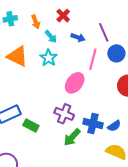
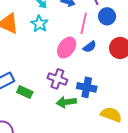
blue semicircle: (114, 126) -> (90, 47), moved
green arrow: (72, 137) -> (66, 102), turned 42

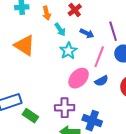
cyan star: (39, 24) -> (68, 51), moved
purple cross: (57, 79) -> (65, 108), turned -30

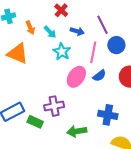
orange arrow: (47, 13) -> (30, 28), moved
purple cross: (65, 108) -> (54, 106), moved
blue cross: (92, 121) -> (108, 115), moved

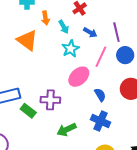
blue semicircle: (99, 76) -> (100, 95), moved, turned -96
green arrow: (77, 131) -> (66, 130), turned -30

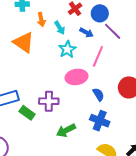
purple line: (116, 32) -> (113, 31), turned -30
blue circle: (125, 55) -> (100, 13), moved
pink ellipse: (79, 77) -> (77, 77), turned 35

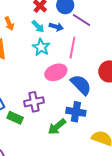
cyan arrow: (60, 28) -> (38, 26), moved
blue semicircle: (98, 94) -> (81, 85), size x1.6
blue cross: (100, 121) -> (76, 112), moved

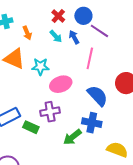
blue arrow: (56, 27) -> (74, 37), turned -136
cyan star: (41, 47) -> (40, 67), moved, turned -30
pink ellipse: (56, 72) -> (61, 84), moved

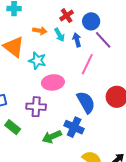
orange arrow: (27, 33) -> (40, 31), moved, turned -72
green rectangle: (31, 127) -> (13, 127), moved

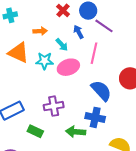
cyan arrow: (59, 35) -> (62, 45), moved
pink ellipse: (53, 82) -> (68, 67), moved
green arrow: (52, 137) -> (76, 132), turned 42

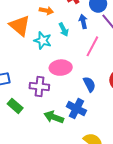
pink ellipse: (68, 67) -> (61, 68), moved
blue semicircle: (101, 91) -> (89, 84), size x0.7

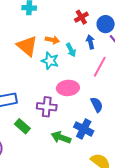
orange arrow: (46, 11) -> (52, 40), moved

